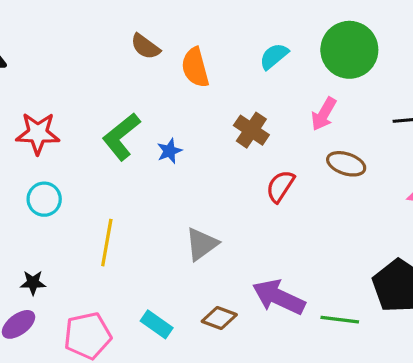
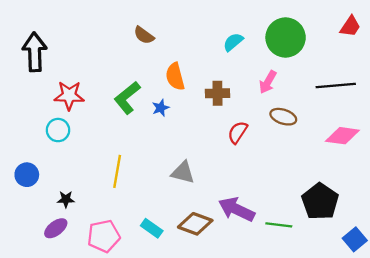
orange semicircle: (195, 67) -> (175, 77), moved
brown cross: (251, 130) -> (218, 93), turned -35
cyan circle: (44, 199) -> (58, 130), moved
gray triangle: (202, 244) -> (183, 172), turned 50
brown diamond: (219, 318) -> (195, 224), size x1.4

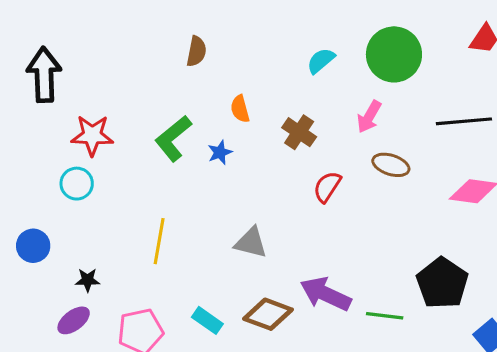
brown semicircle: (144, 35) -> (196, 51), turned -115
orange semicircle: (175, 77) -> (240, 109), size x0.7
brown cross: (218, 93) -> (299, 132), turned 35

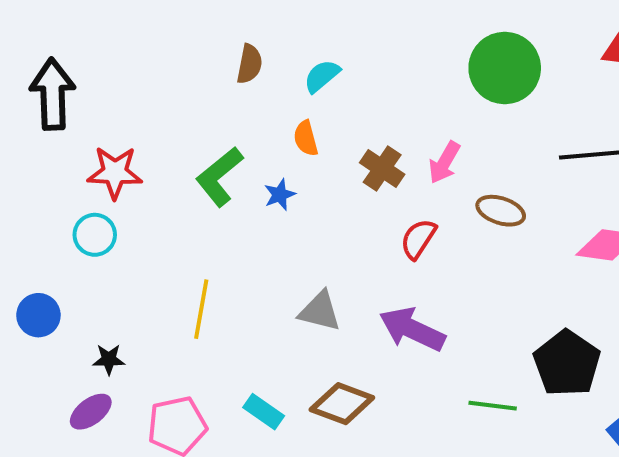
cyan semicircle: (321, 61) -> (322, 76), moved
pink arrow: (369, 117) -> (444, 162), moved
purple arrow: (326, 294) -> (412, 329), moved

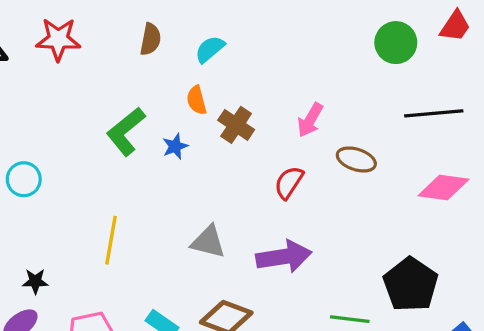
green circle: (505, 68) -> (396, 43), moved, size x0.7
brown cross: (382, 168) -> (236, 125), moved
red star: (115, 172) -> (58, 39), moved
purple arrow: (412, 329) -> (284, 257), turned 146

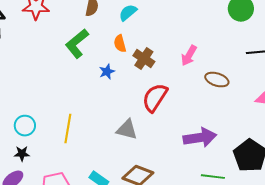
green L-shape: (126, 131) -> (77, 44), moved
cyan circle: (24, 179) -> (25, 126), moved
red semicircle: (289, 183) -> (155, 98), moved, size x1.4
purple arrow: (284, 257) -> (200, 138), moved

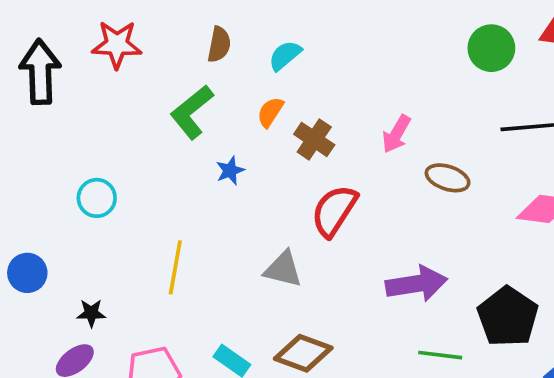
orange semicircle: (120, 44) -> (270, 112), turned 48
blue star: (107, 72) -> (230, 171), moved
cyan circle: (25, 126) -> (97, 198), moved

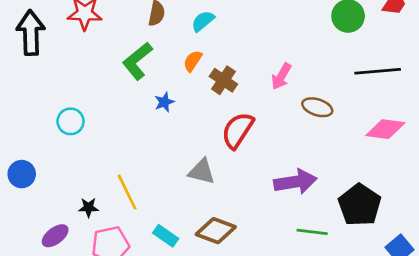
yellow line: (175, 267) -> (127, 192), moved, turned -36
black star: (91, 313) -> (89, 207), moved

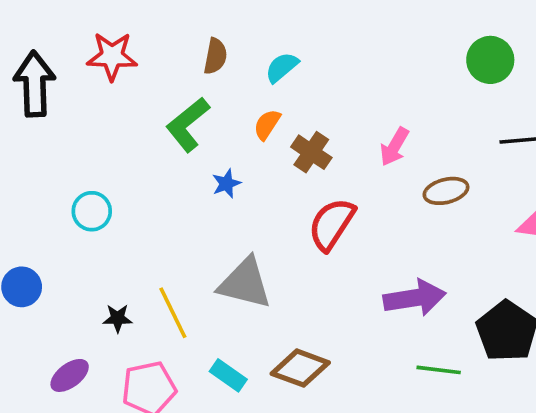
brown ellipse: (317, 107) -> (446, 191), turned -32
gray triangle: (202, 171) -> (245, 283), moved, size x1.4
black star: (89, 207) -> (118, 318), moved

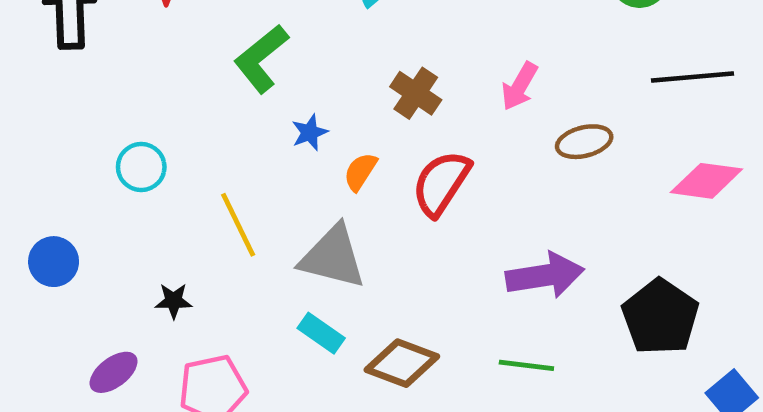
orange semicircle: (267, 124) -> (360, 172), moved
yellow line: (173, 313) -> (238, 225), moved
green line: (439, 370) -> (526, 365), moved
cyan rectangle: (228, 375) -> (321, 333), moved

